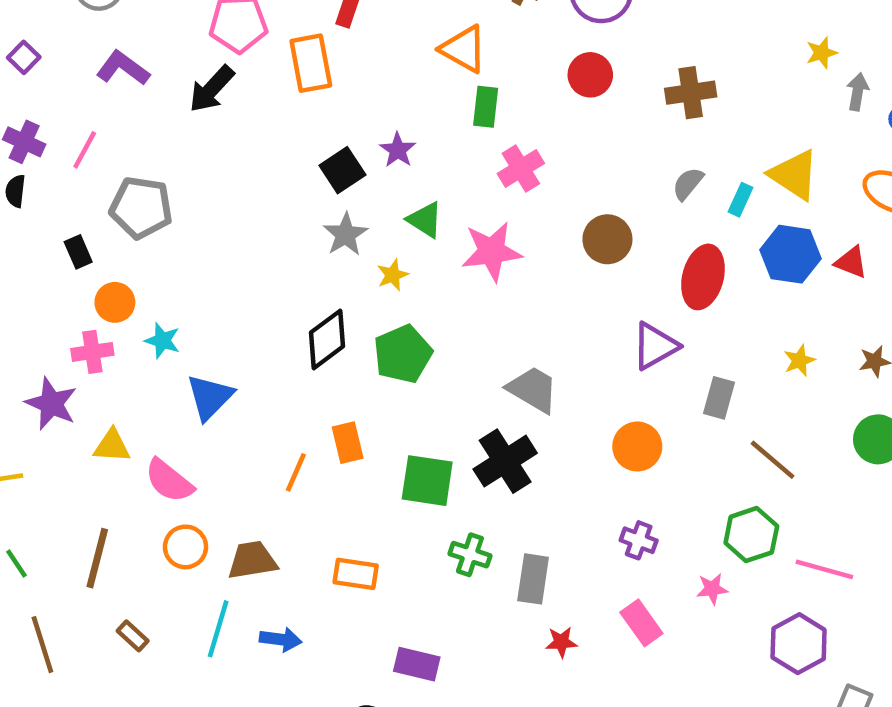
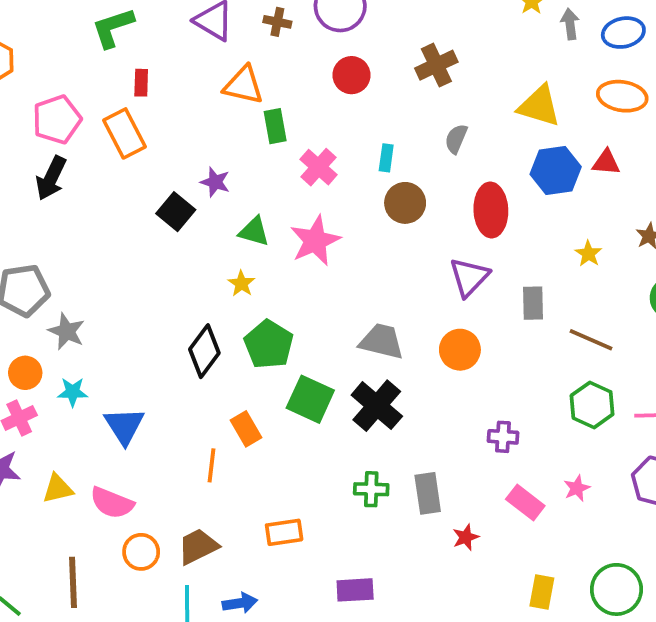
cyan rectangle: (741, 200) -> (386, 158), moved
gray star: (345, 234) -> (67, 331), moved
orange circle: (637, 446) -> (460, 350), moved
green square: (427, 481) -> (310, 399), moved, turned 33
pink star: (712, 589) -> (577, 488), moved

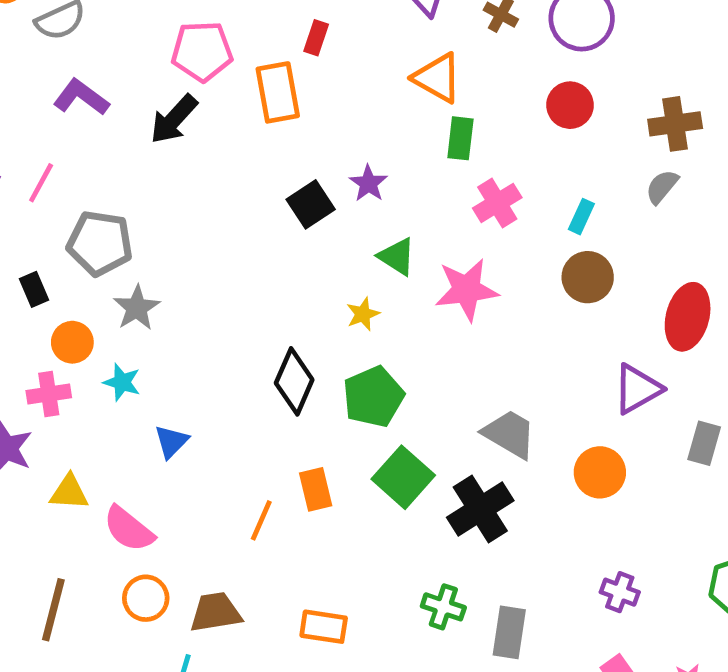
gray semicircle: (456, 139) -> (662, 187), moved
black diamond: (204, 351) -> (294, 381), turned -30
blue triangle: (124, 426) -> (171, 441), size x0.7

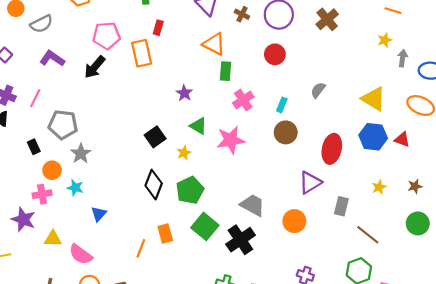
brown cross: (675, 124) -> (327, 19), moved, turned -30
black square: (311, 204) -> (155, 137), moved

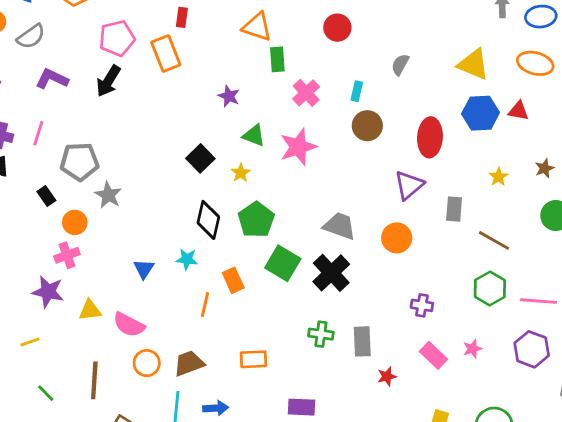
cyan star: (75, 188) -> (187, 259), moved

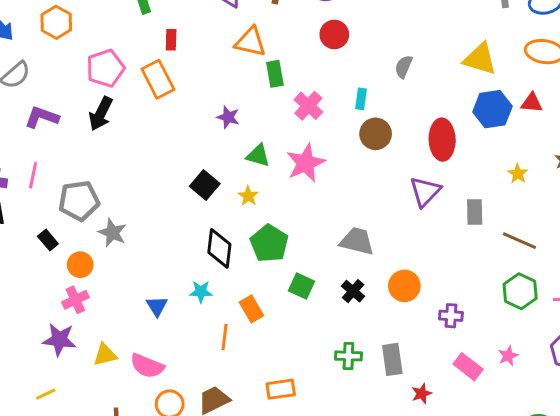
orange circle: (397, 238) -> (404, 286), moved
green square: (283, 263) -> (301, 286), size x0.7
black cross: (331, 273) -> (353, 291), size x0.6

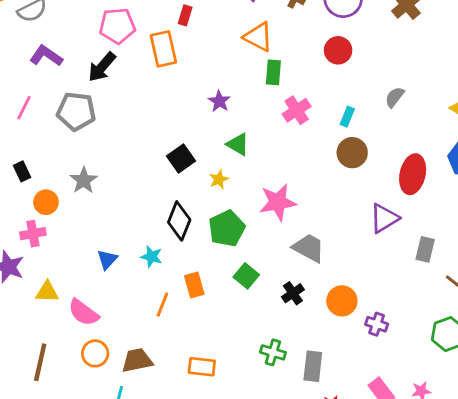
pink star: (306, 163) -> (278, 202), moved
gray pentagon: (79, 201) -> (76, 111), moved
purple cross: (451, 316) -> (377, 324), moved

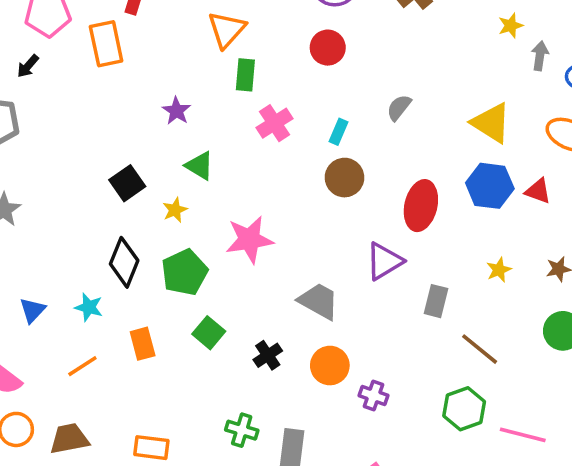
orange triangle: (258, 37) -> (227, 30), turned 44
black arrow: (102, 67) -> (28, 66), size x0.6
gray trapezoid: (309, 248) -> (319, 301), moved
orange line: (162, 305) -> (82, 366), moved, turned 35

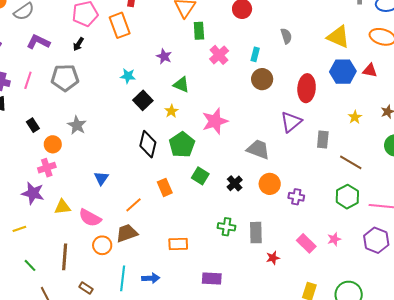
gray semicircle: (399, 108) -> (286, 36), turned 133
cyan star: (89, 307) -> (128, 76), moved
brown trapezoid: (69, 439) -> (127, 233), moved

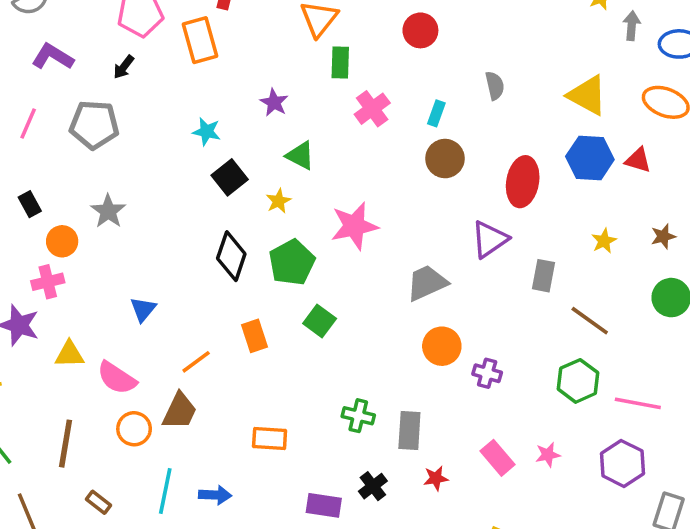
gray trapezoid: (258, 149) -> (427, 283), turned -50
black cross: (235, 183) -> (373, 486), moved
brown trapezoid: (127, 233) -> (180, 411), turned 130

